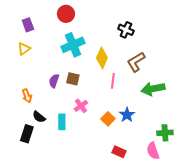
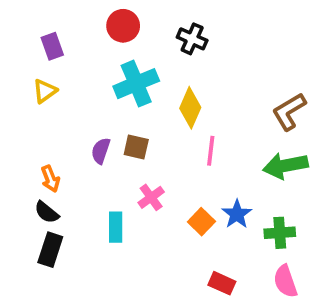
black cross: (126, 30) -> (192, 39), moved
brown L-shape: (136, 62) -> (289, 112), moved
black semicircle: (39, 117) -> (47, 212), moved
green cross: (165, 133) -> (280, 233), moved

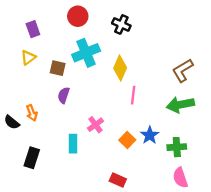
brown square: (136, 147) -> (58, 68), moved
black semicircle: (47, 212) -> (12, 122), moved
red rectangle: (222, 283) -> (118, 180), moved

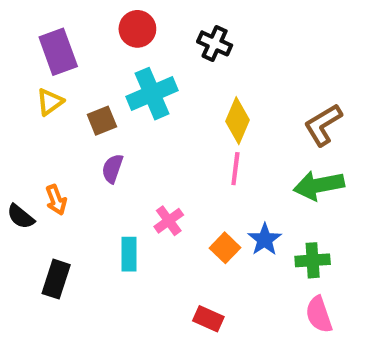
purple rectangle: (33, 29) -> (58, 52), size x1.5
brown square: (58, 68) -> (102, 121), turned -35
yellow diamond: (120, 68) -> (238, 121), moved

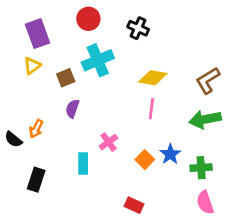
yellow diamond: (238, 121) -> (153, 78), turned 76
orange arrow: (56, 200) -> (36, 129), turned 48

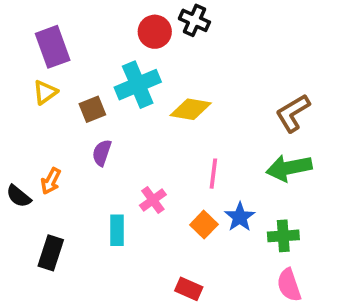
red circle: (88, 19) -> (155, 32), moved
black cross: (138, 28) -> (194, 20), moved
yellow diamond: (153, 78) -> (191, 109), moved
pink line: (151, 109) -> (213, 174), moved

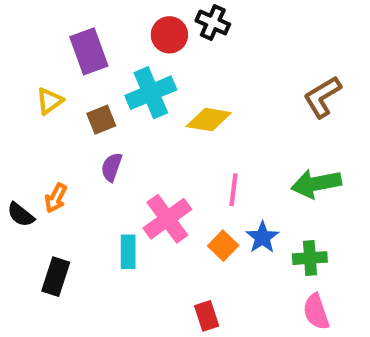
purple rectangle: (53, 47) -> (89, 51), moved
brown L-shape: (293, 113) -> (322, 97), moved
pink cross: (153, 200) -> (167, 219), size x1.6
red rectangle: (189, 289) -> (207, 316), turned 48

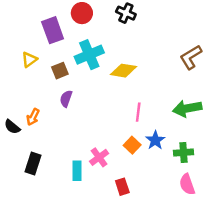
red circle: (169, 35) -> (82, 13), moved
pink cross: (167, 219) -> (99, 157), moved, size x0.7
cyan rectangle: (128, 252) -> (77, 171), moved

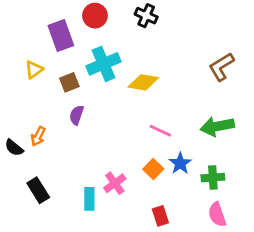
pink line: (138, 112) -> (160, 131), turned -72
black rectangle: (33, 163) -> (38, 190), turned -50
red rectangle: (122, 187) -> (160, 216), moved

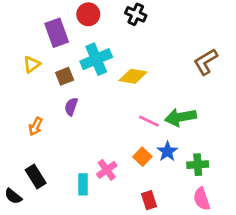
green arrow: (217, 126) -> (181, 117), moved
black semicircle: (14, 148) -> (13, 196), moved

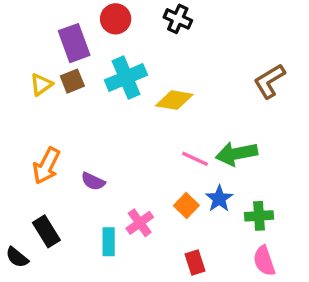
brown square: (65, 76) -> (72, 81), moved
purple semicircle: (71, 107) -> (93, 181), moved, turned -84
orange arrow: (36, 126) -> (46, 166), size x1.5

